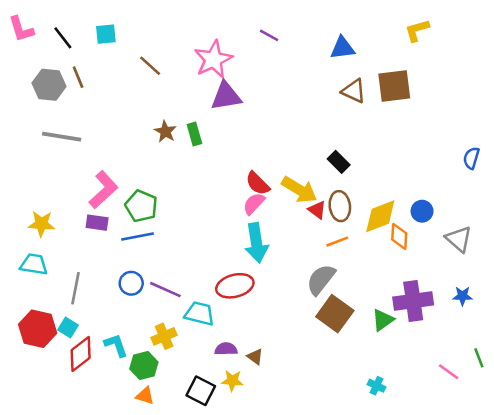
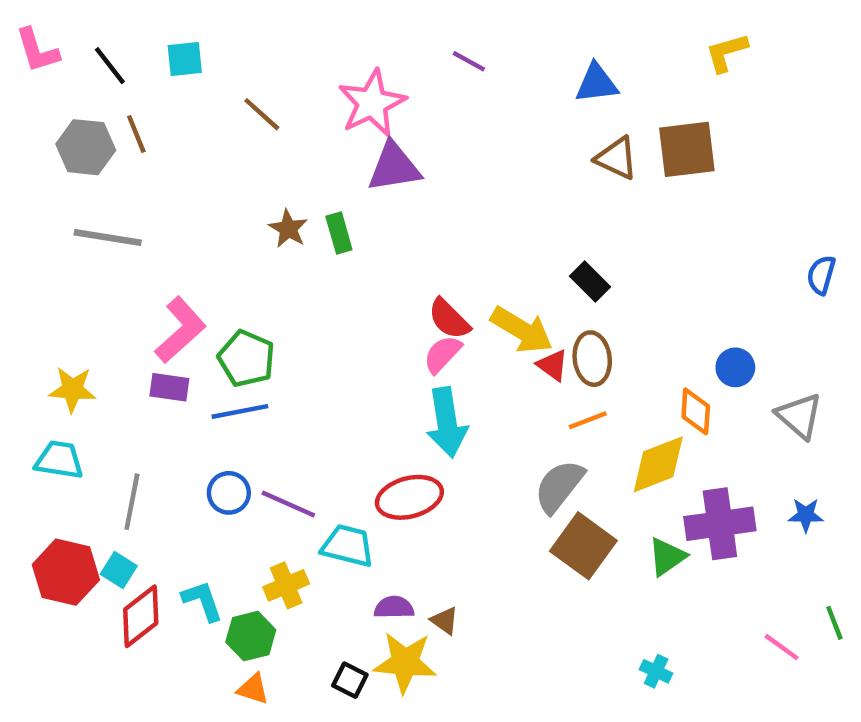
yellow diamond: (380, 216) -> (658, 464), moved
yellow star: (232, 381) -> (405, 662), size x1.6
black square: (201, 391) -> (350, 680), size x0.7

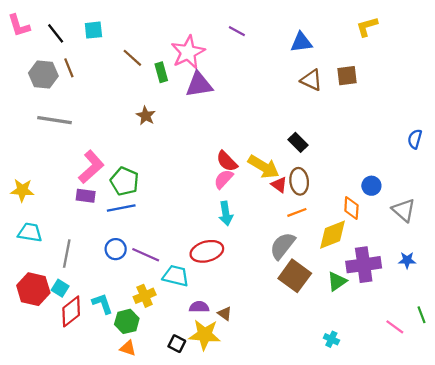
brown square: (687, 149) -> (347, 76), size x0.7
green rectangle: (339, 233) -> (161, 72), moved
yellow star: (72, 389) -> (22, 190), moved
cyan arrow: (447, 422) -> (226, 214), size x0.7

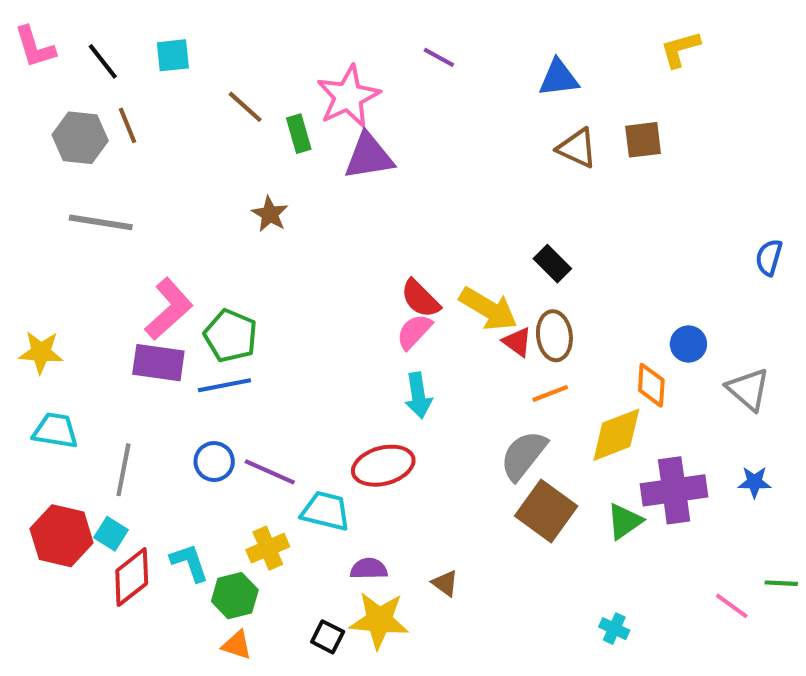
purple rectangle: (86, 196) -> (158, 363), size x1.4
brown triangle: (225, 314) -> (445, 583), moved
green line: (421, 315) -> (781, 583), turned -66

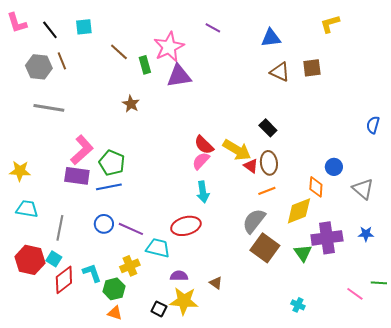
green triangle: (625, 521) -> (303, 253), turned -30

